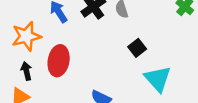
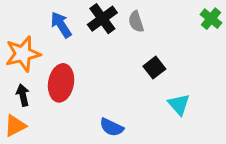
cyan triangle: (158, 79) -> (179, 104), size x0.7

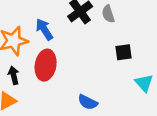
blue arrow: (61, 25) -> (44, 29), moved
black square: (154, 68) -> (124, 52), turned 30

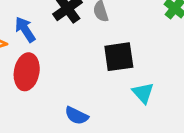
black square: (124, 52) -> (119, 57), size x1.5

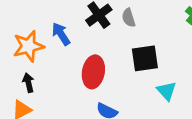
red ellipse: (27, 72) -> (93, 72), moved

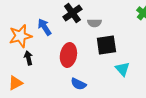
gray semicircle: (129, 18) -> (94, 23), moved, turned -72
black arrow: (28, 83) -> (28, 58), moved

